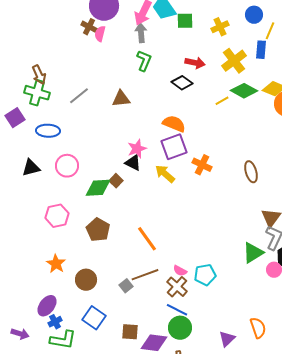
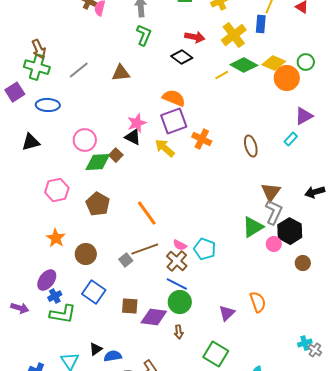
pink circle: (67, 166) -> (85, 140), moved
cyan pentagon: (205, 275) -> (205, 249), turned 30

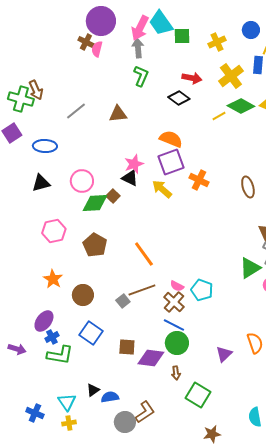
green cross: (37, 67) -> (21, 99), moved
black triangle: (31, 142) -> (41, 183), moved
green square: (216, 354) -> (198, 395), moved

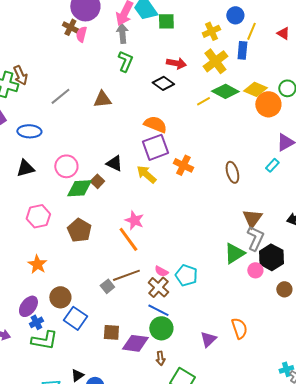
yellow cross: (217, 42) -> (211, 31), moved
pink star: (134, 164) -> (134, 220), moved, turned -30
brown circle: (83, 295) -> (60, 297), moved

